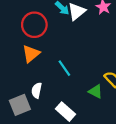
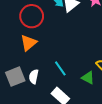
cyan line: (64, 68) -> (60, 68), moved
gray square: (20, 105) -> (15, 77), moved

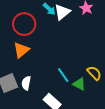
cyan line: (60, 68) -> (63, 75), moved

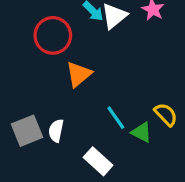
orange triangle: (21, 50) -> (79, 74), moved

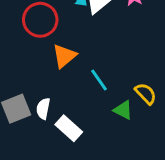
cyan line: (116, 118) -> (99, 80), moved
white rectangle: (98, 161) -> (69, 128), moved

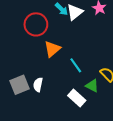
white rectangle: (69, 128) -> (77, 98), moved

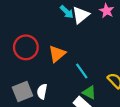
red circle: (36, 24) -> (26, 47), moved
green triangle: (92, 86) -> (89, 93), moved

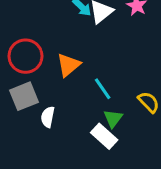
gray square: (23, 91) -> (24, 96), moved
green triangle: (89, 93) -> (113, 118), turned 40

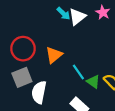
white semicircle: (48, 117) -> (39, 92), size x1.5
green triangle: (113, 118) -> (93, 82), moved, turned -32

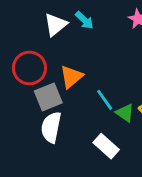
white triangle: (77, 17) -> (55, 25), moved
gray square: (22, 77) -> (48, 97), moved

